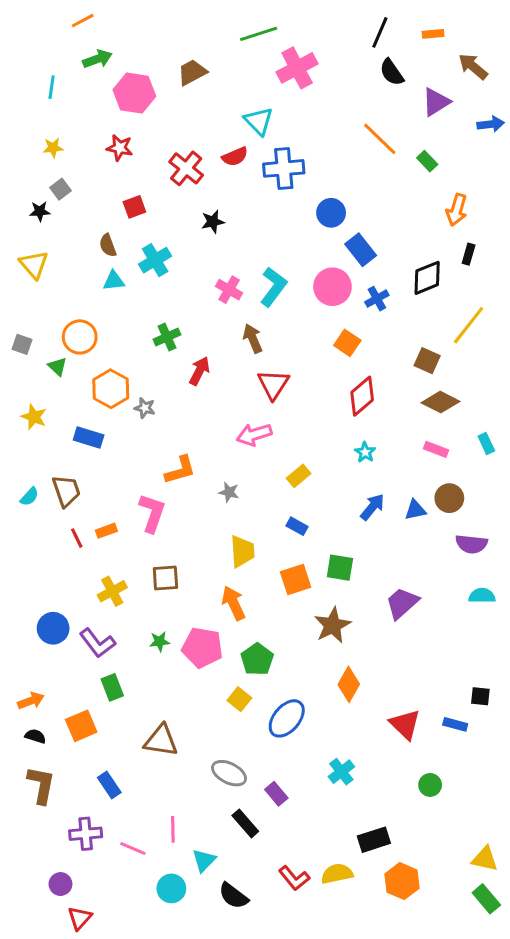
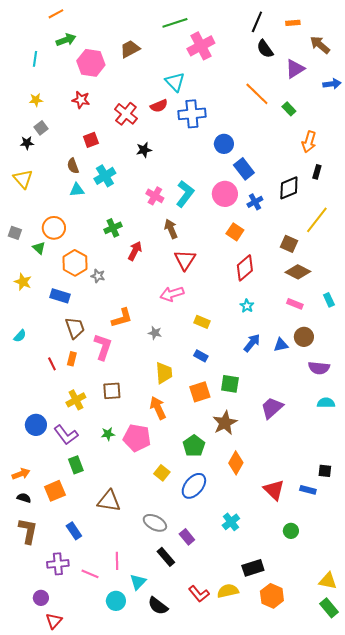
yellow rectangle: (299, 476) -> (202, 322), turned 63
brown trapezoid: (66, 491) -> (75, 328), moved
orange rectangle: (106, 531) -> (72, 359), turned -56
green pentagon: (257, 659) -> (194, 446), moved

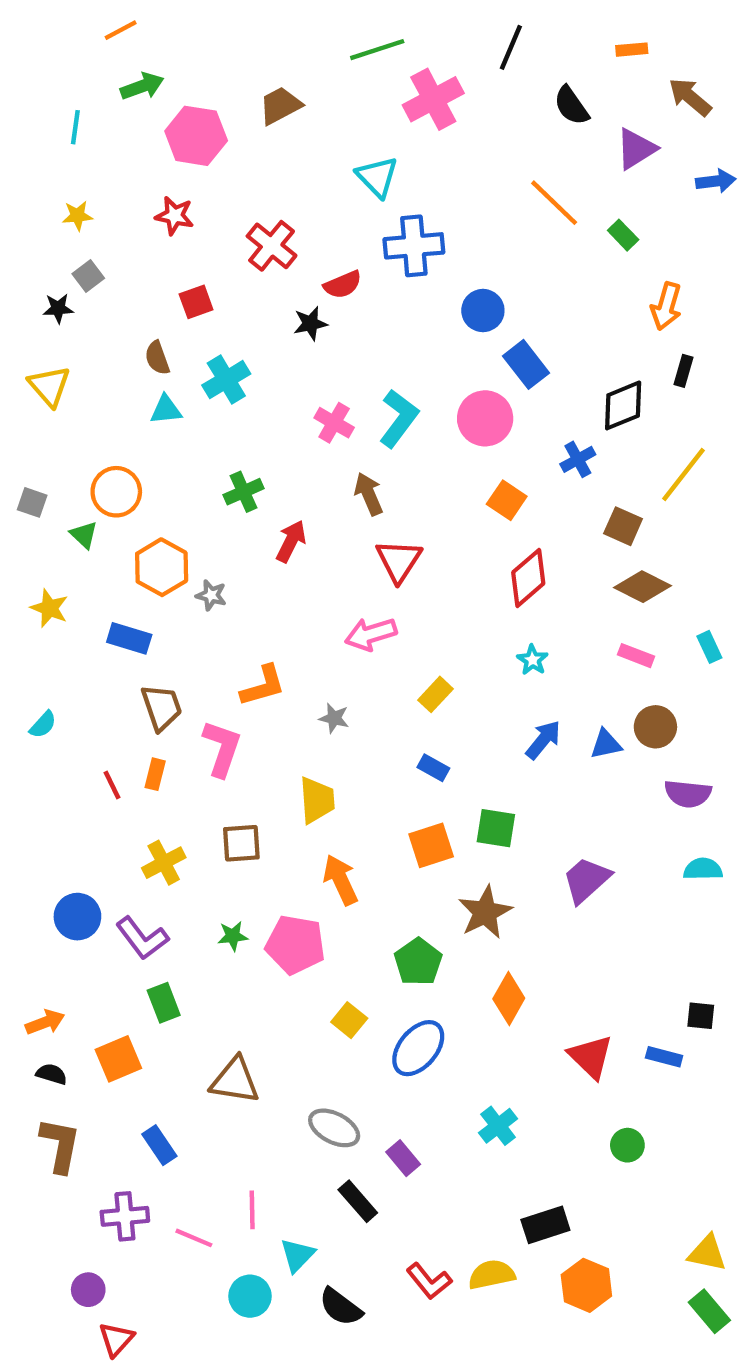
black line: (257, 22) -> (511, 47), moved
red semicircle: (159, 106) -> (343, 285), moved
blue cross: (255, 202) -> (578, 459), moved
yellow rectangle: (202, 322) -> (435, 694), turned -70
yellow trapezoid: (164, 373) -> (317, 800), moved

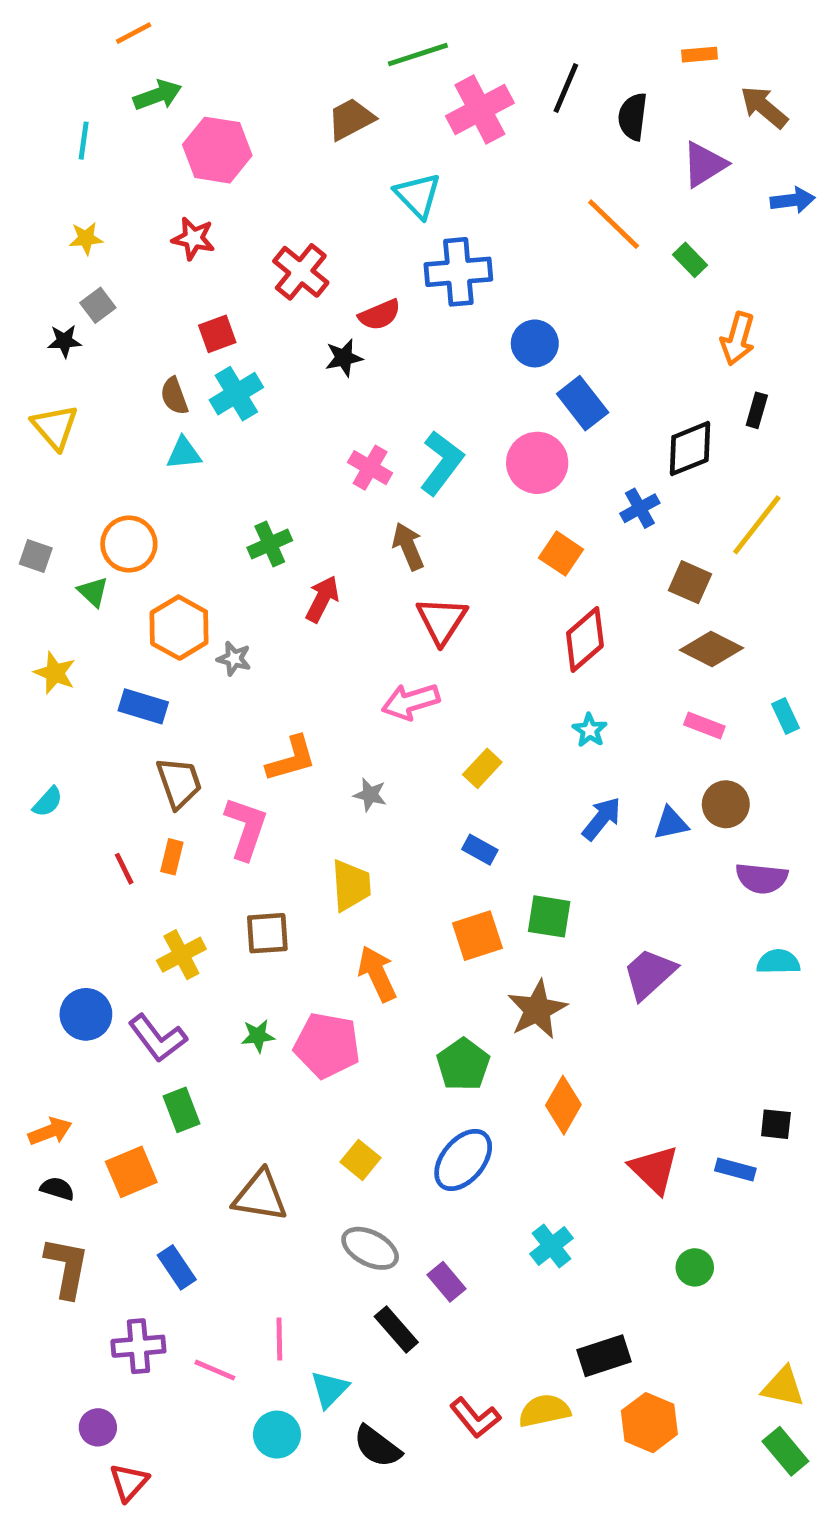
black line: (511, 47) -> (566, 88), moved
brown trapezoid: (280, 106) -> (351, 119), moved
black semicircle: (571, 106) -> (633, 117), turned 42
cyan cross: (226, 380) -> (236, 394), moved
yellow square: (349, 1020) -> (361, 1160), moved

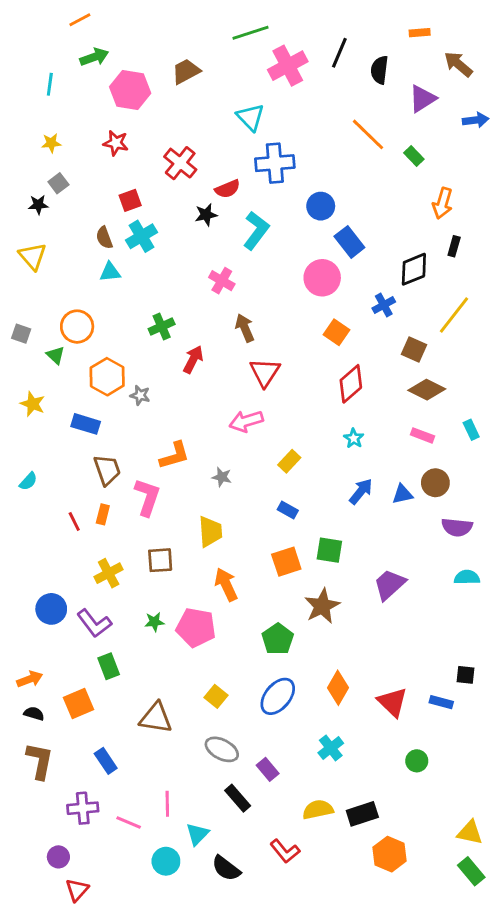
brown trapezoid: (351, 119) -> (186, 71), moved
cyan L-shape: (442, 463) -> (256, 230), moved
orange diamond: (563, 1105) -> (338, 688), moved
yellow semicircle: (544, 1411) -> (318, 810), moved

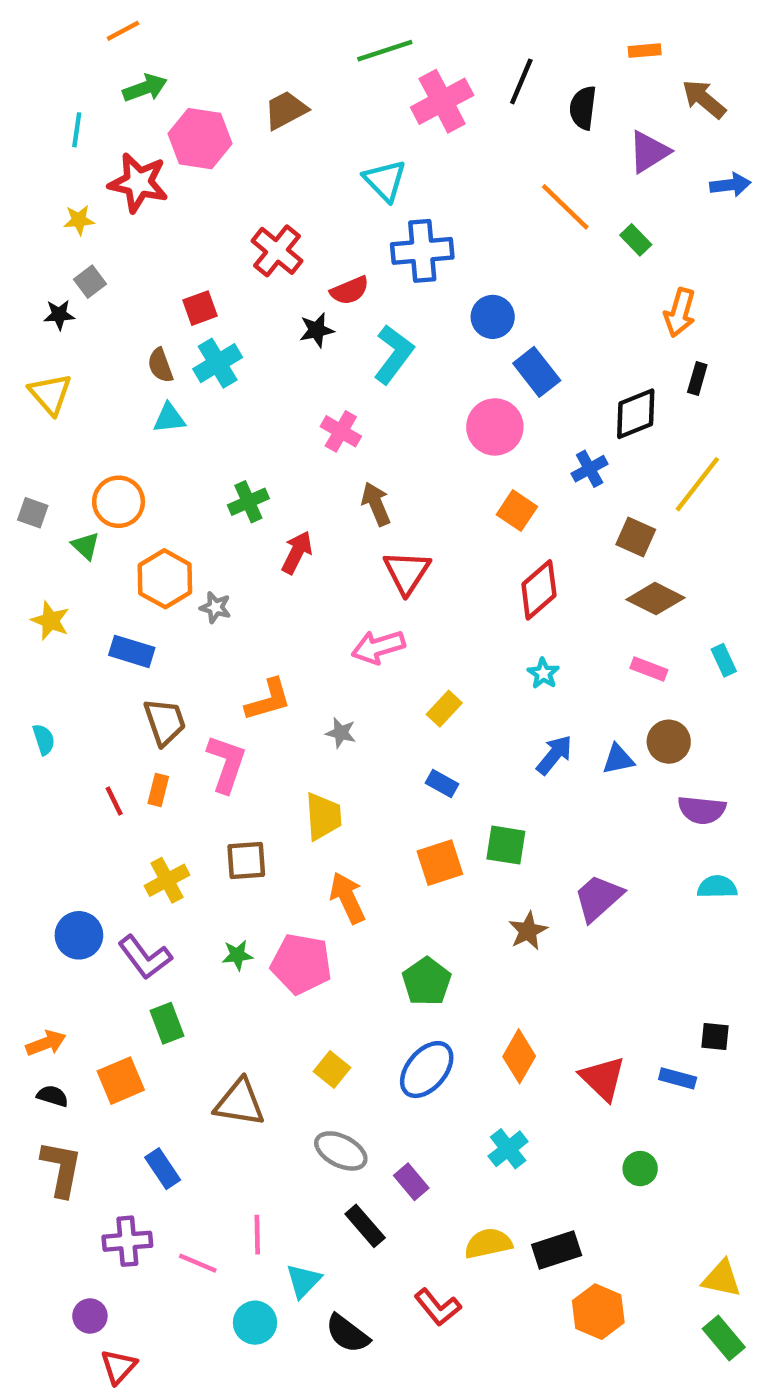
red star: (116, 143) -> (138, 183), moved, size x1.5
cyan semicircle: (28, 481) -> (44, 739), turned -60
brown star: (322, 606) -> (528, 931), moved, size x0.7

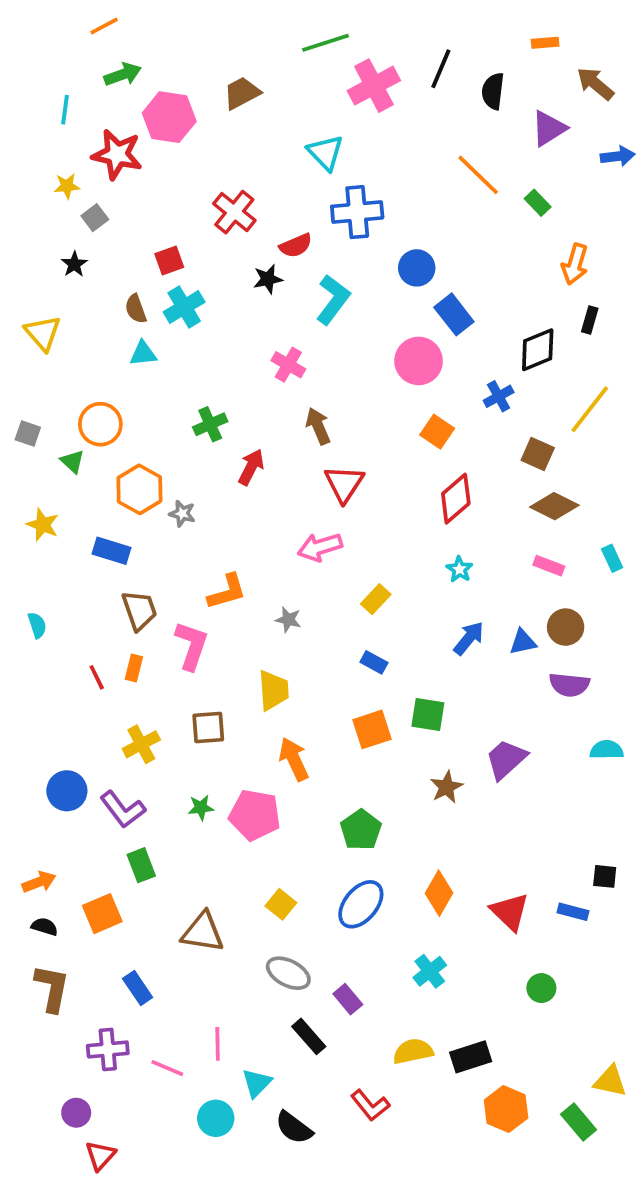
gray square: (90, 282) -> (95, 218), moved
black star: (59, 315) -> (74, 264), moved, turned -30
purple semicircle: (702, 810) -> (569, 685), moved
green rectangle: (724, 1338) -> (579, 1122), moved

